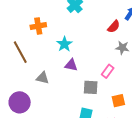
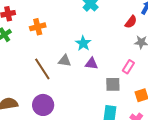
orange cross: (38, 26) -> (38, 27), moved
brown line: (20, 52) -> (42, 69), moved
gray triangle: (42, 78) -> (65, 61), moved

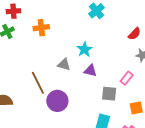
brown line: (42, 69) -> (38, 83), moved
purple circle: (43, 105) -> (57, 101), moved

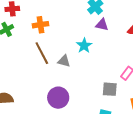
purple triangle: (90, 71) -> (102, 25), moved
brown line: (38, 83) -> (42, 53), moved

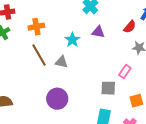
purple triangle: (102, 25) -> (98, 32), moved
cyan star: (84, 45) -> (72, 40), moved

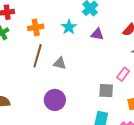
cyan star: (72, 40) -> (69, 27), moved
brown line: (39, 55) -> (38, 56), turned 45

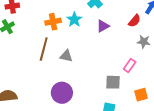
orange cross: (36, 27) -> (53, 22), moved
purple triangle: (97, 34) -> (103, 26), turned -40

